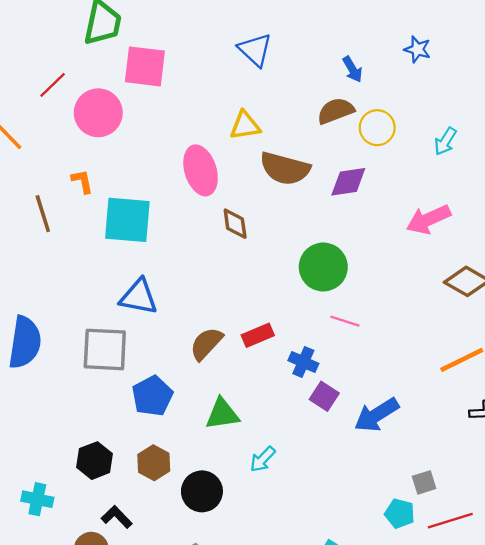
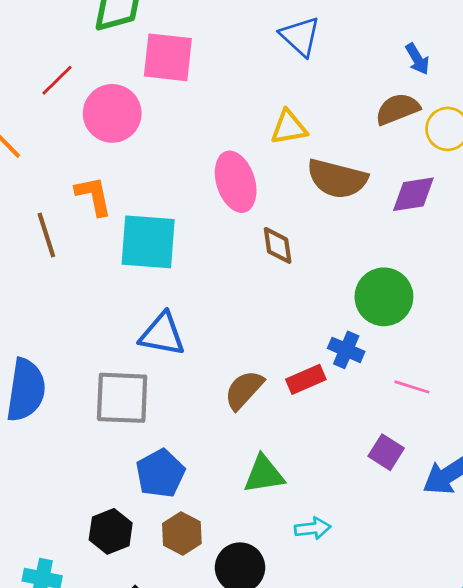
orange L-shape: (82, 181) -> (94, 196), size x1.4
pink line: (345, 321) -> (412, 387), moved
blue cross: (303, 362) -> (346, 350), moved
blue pentagon: (152, 396) -> (160, 473), moved
cyan arrow: (263, 459) -> (313, 528), turned -140

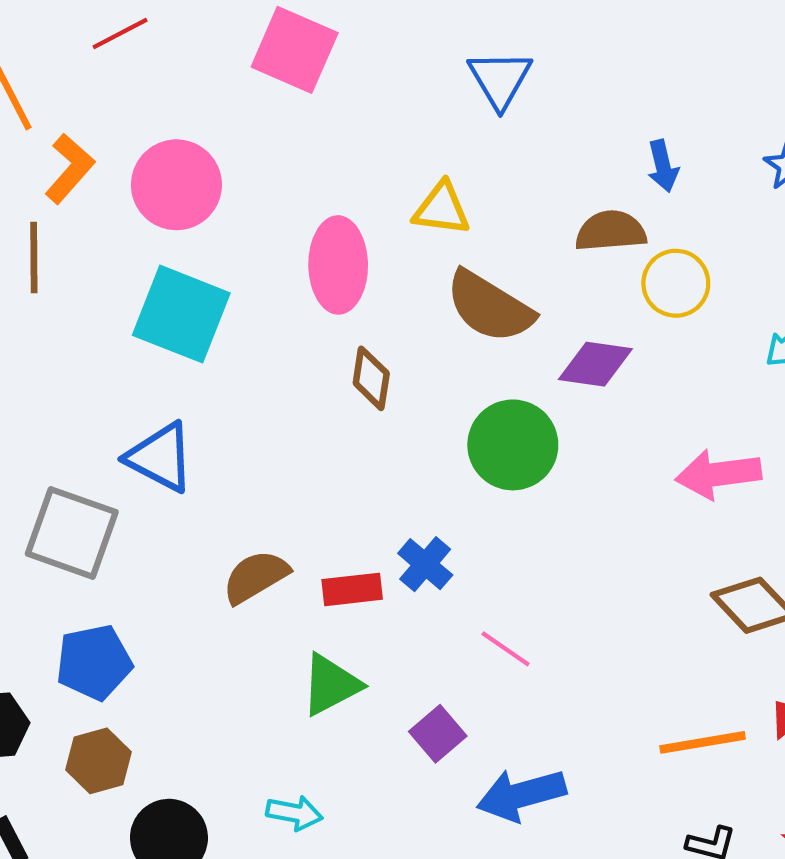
pink circle: (112, 113) -> (176, 185), moved
orange L-shape: (94, 196) -> (70, 169), moved, turned 36
green circle: (384, 297) -> (513, 445), moved
green triangle: (264, 474) -> (331, 685), moved, turned -36

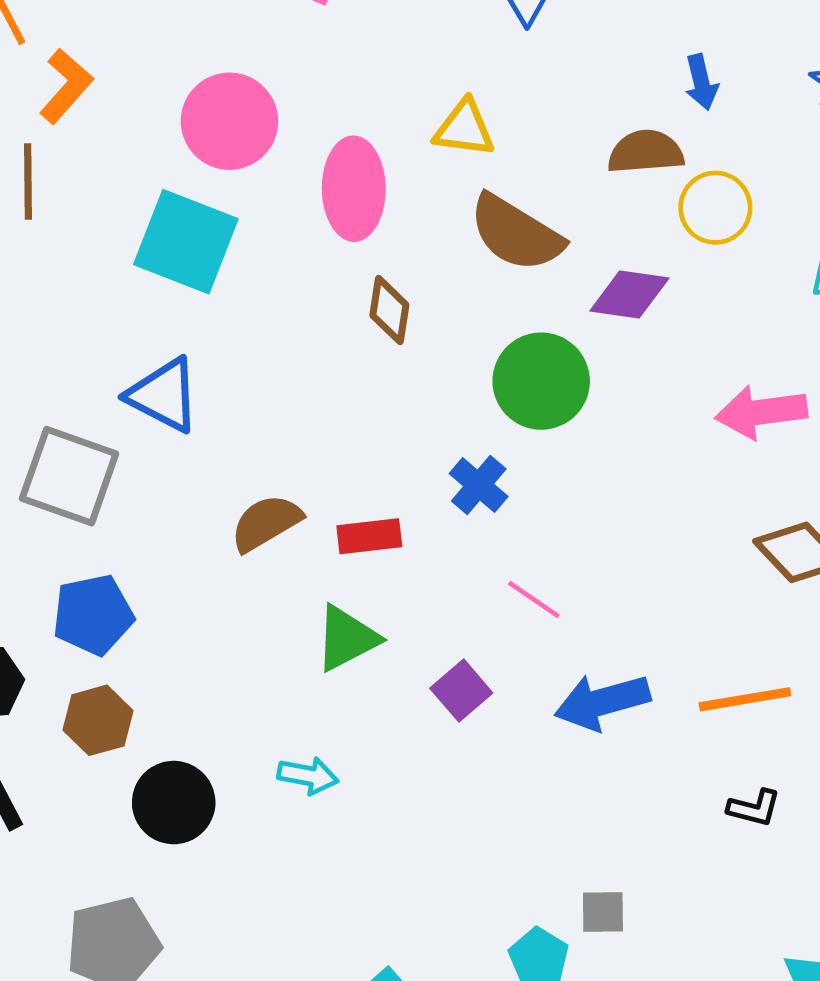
pink circle: (176, 185) -> (229, 121), moved
blue cross: (425, 564) -> (479, 485), moved
blue arrow: (521, 795) -> (602, 702), moved

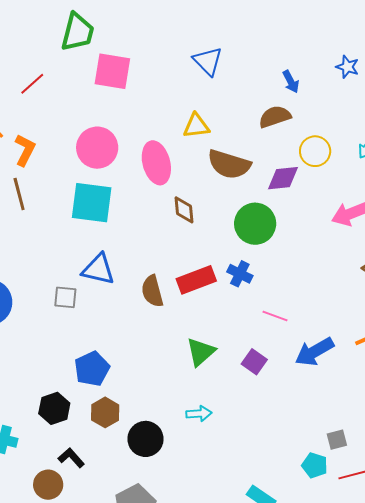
yellow circle: (715, 208) -> (315, 151), moved
gray square: (69, 476) -> (65, 297), moved, size x0.6
brown semicircle: (266, 523) -> (152, 291), moved, turned -60
red rectangle: (369, 536) -> (196, 280), moved, size x1.4

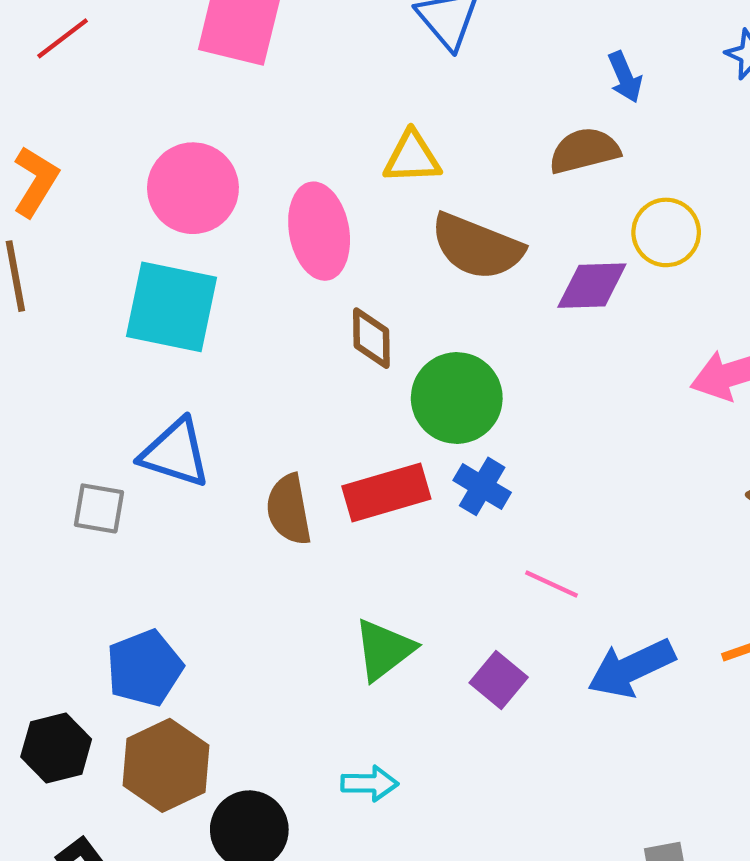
green circle: (255, 224) -> (457, 398), moved
brown hexagon: (105, 412) -> (166, 765), size x1.4

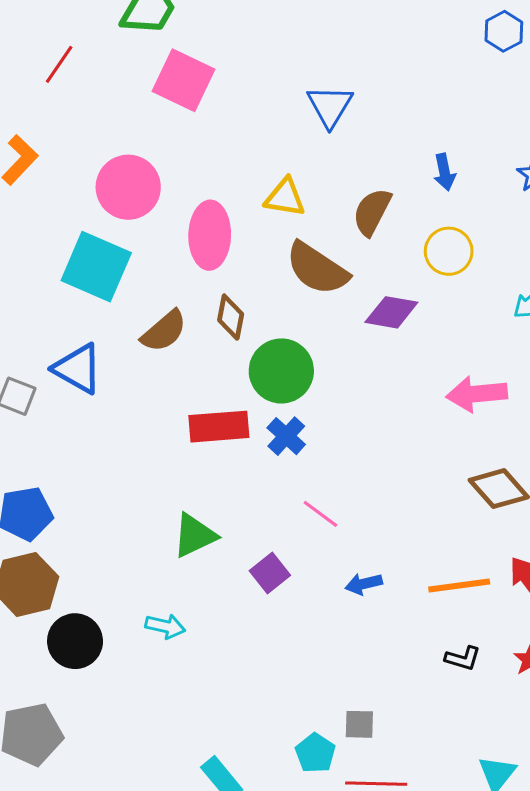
red line: (63, 38) -> (59, 64), turned -30
brown semicircle: (584, 151) -> (372, 212), moved, turned -60
yellow circle: (666, 232) -> (449, 251), moved
brown semicircle: (289, 509) -> (164, 331), moved, turned -132
blue arrow: (631, 668) -> (364, 584), size x0.6

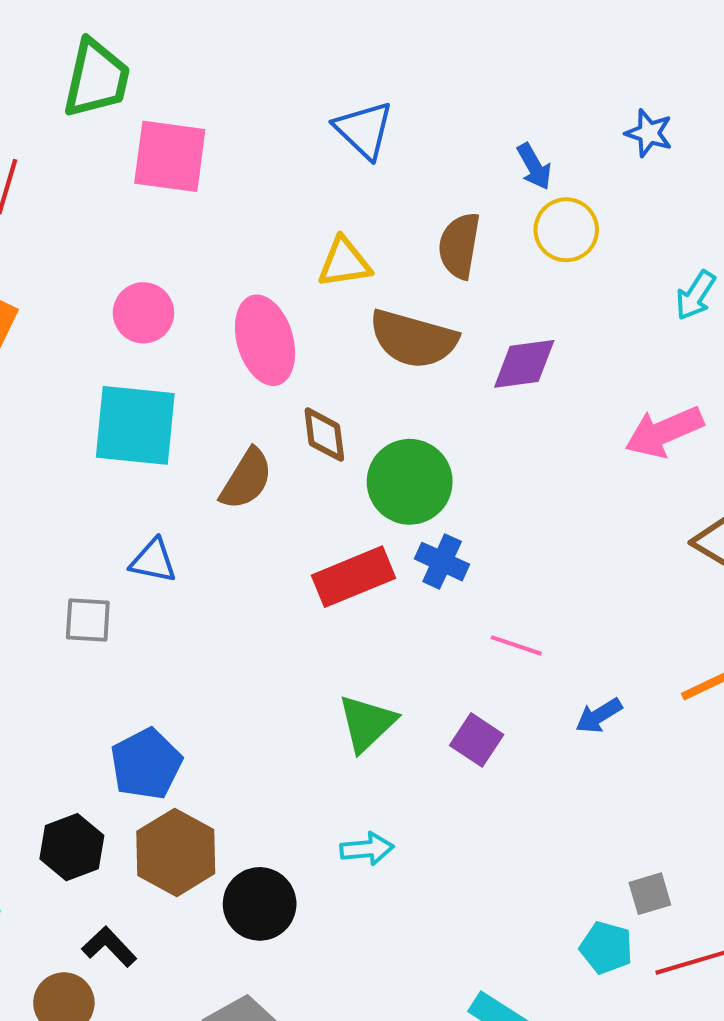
pink circle: (128, 187) -> (143, 313), size x0.7
yellow circle: (449, 251) -> (566, 230), moved
blue triangle: (78, 369) -> (153, 561), size x0.7

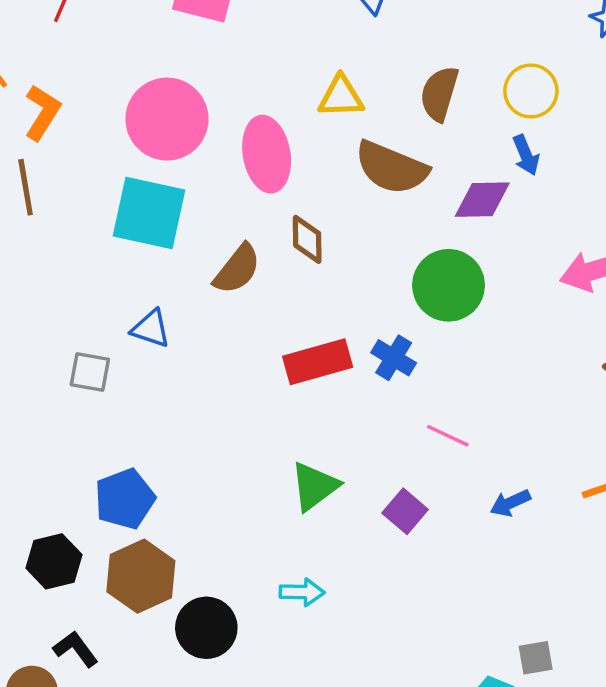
blue arrow: (534, 166) -> (526, 155), moved
pink circle: (143, 313) -> (167, 119), size x1.6
green circle: (410, 482) -> (449, 285), moved

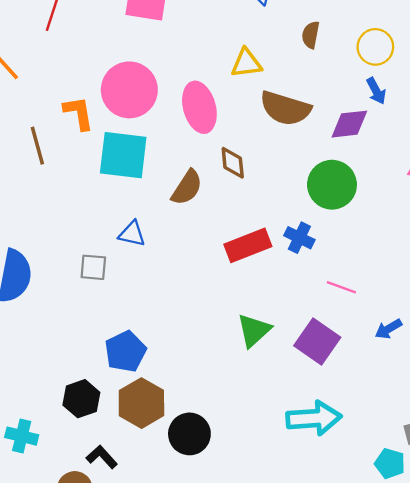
brown semicircle: (439, 94) -> (311, 35), moved, size x0.7
orange L-shape: (42, 112) -> (79, 113), moved, turned -36
purple square: (405, 511) -> (317, 342), size x1.5
cyan arrow: (302, 592) -> (314, 418), moved, size x1.8

